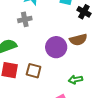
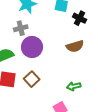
purple circle: (56, 47) -> (32, 47), moved
brown square: (34, 71) -> (32, 79), turned 35

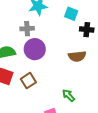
black cross: (80, 18) -> (87, 30), turned -32
green arrow: (74, 86) -> (68, 95), turned 48

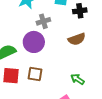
gray cross: (27, 29) -> (43, 21), moved
brown square: (28, 81) -> (35, 74), turned -35

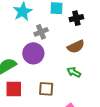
brown square: (35, 74) -> (46, 89), moved
green arrow: (77, 79) -> (74, 72), moved

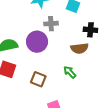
black cross: (76, 18) -> (90, 30), moved

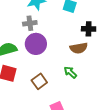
gray cross: (51, 24) -> (30, 23), moved
brown square: (38, 79) -> (39, 81), turned 35

